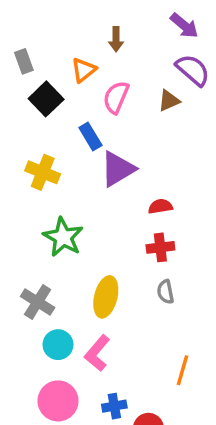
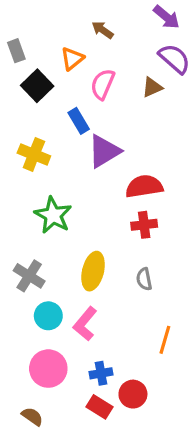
brown arrow: (116, 39) -> (103, 30), turned 125
red semicircle: (160, 206) -> (144, 186), size x1.6
gray semicircle: (165, 292) -> (144, 279), moved

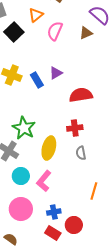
blue rectangle: (79, 121) -> (37, 80), moved
purple triangle: (104, 151) -> (56, 73), size x0.6
green star: (53, 215) -> (24, 128), moved
red cross: (144, 225) -> (75, 128), moved

